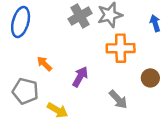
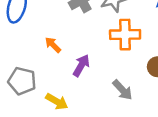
orange arrow: (44, 64) -> (53, 45), moved

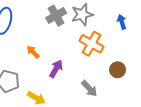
orange cross: (125, 35) -> (91, 44), turned 30

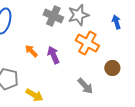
gray cross: (56, 16) -> (53, 16), turned -36
purple arrow: (56, 69) -> (53, 55), moved, turned -54

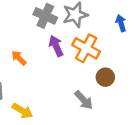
purple arrow: (53, 55) -> (56, 46), moved
brown circle: (112, 68) -> (105, 77), moved

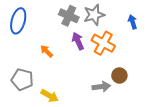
brown circle: (105, 77) -> (119, 76), moved
gray arrow: (84, 100) -> (101, 87), turned -54

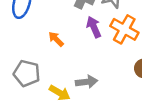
gray arrow: (101, 87) -> (86, 82), moved

